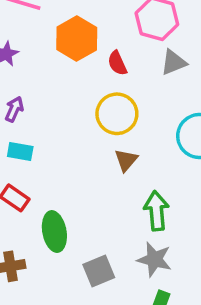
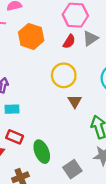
red semicircle: (117, 63) -> (69, 41), moved, turned -112

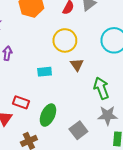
cyan rectangle: (12, 109) -> (45, 72), moved
green ellipse: (42, 152) -> (48, 115), turned 50

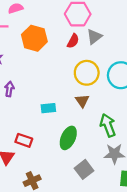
yellow circle: (65, 40) -> (87, 73), moved
green ellipse: (48, 115) -> (68, 138), moved

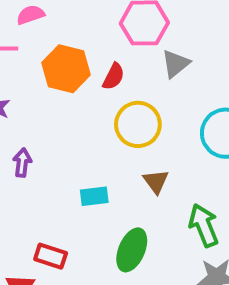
red semicircle: (73, 41) -> (114, 77), moved
yellow circle: (87, 73) -> (138, 124), moved

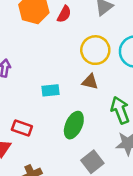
yellow circle: (138, 124) -> (95, 50), moved
brown triangle: (156, 181) -> (90, 82), turned -42

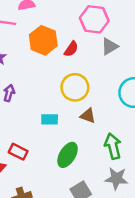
yellow circle: (95, 50) -> (75, 87), moved

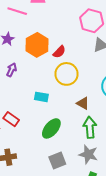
orange hexagon: (43, 40) -> (37, 45), moved
red semicircle: (71, 49) -> (59, 52), moved
brown triangle: (88, 116) -> (83, 103), moved

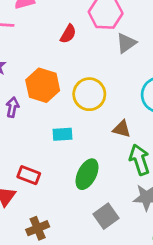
orange hexagon: (37, 45) -> (43, 85), moved
red semicircle: (59, 52) -> (68, 34), moved

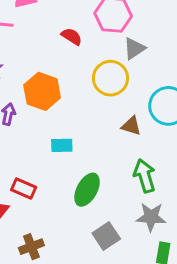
red semicircle: (68, 34) -> (72, 36), turned -90
yellow circle: (89, 94) -> (110, 78), moved
brown triangle: (122, 129) -> (131, 126), moved

